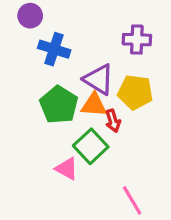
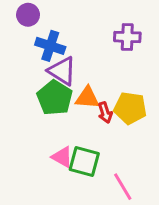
purple triangle: (99, 79) -> (62, 71), moved
yellow pentagon: (135, 92) -> (130, 108), moved
green square: (91, 146) -> (84, 161), moved, turned -32

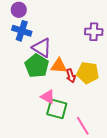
purple cross: (127, 37) -> (94, 32), moved
blue cross: (50, 46) -> (22, 31), moved
pink triangle: (62, 157) -> (48, 97), moved

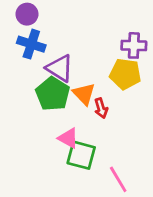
orange triangle: (59, 66) -> (84, 94), turned 42
yellow pentagon: (88, 73) -> (125, 74), moved

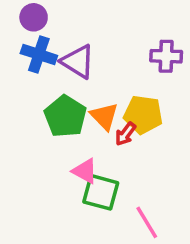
purple triangle: (60, 68) -> (78, 62), moved
yellow pentagon: (125, 74) -> (143, 115), moved
red arrow: (101, 108) -> (125, 134), turned 54

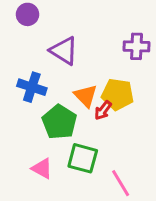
blue cross: (39, 54) -> (32, 87), moved
green pentagon: (65, 116) -> (59, 122), moved
pink triangle: (85, 171) -> (42, 169), moved

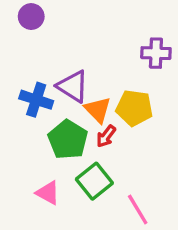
purple triangle: (64, 51) -> (73, 86), moved
red arrow: (103, 110) -> (106, 136), moved
green square: (83, 158) -> (94, 181), turned 36

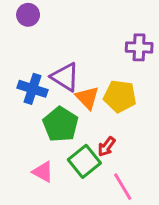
red arrow: (106, 136) -> (107, 147), moved

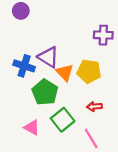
red arrow: (107, 147) -> (94, 107), moved, turned 48

